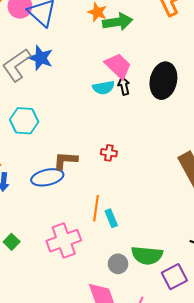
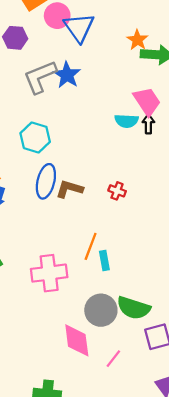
blue ellipse: (47, 177) -> (46, 181), moved, turned -76
gray circle: (118, 264) -> (101, 310), size x1.5

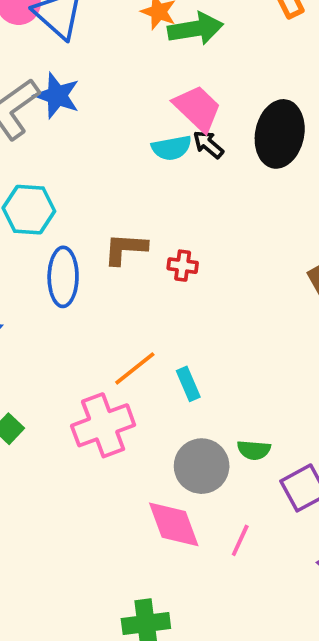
black arrow: (148, 124) -> (208, 144), turned -36
brown L-shape: (69, 189) -> (125, 249), moved
orange line: (91, 246) -> (135, 368), moved, turned 44
green semicircle: (134, 308) -> (254, 450), size x0.6

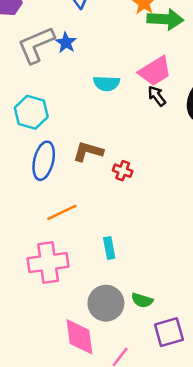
blue star: (57, 96) -> (66, 43), size x0.7
pink trapezoid: (197, 108) -> (155, 71), turned 92
cyan semicircle: (172, 148) -> (106, 83), moved
orange line: (135, 368) -> (62, 212), moved

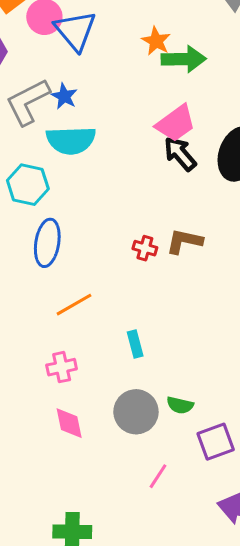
cyan semicircle: (106, 83) -> (71, 140), moved, size x1.5
black arrow: (157, 96) -> (180, 154), size x1.4
brown L-shape: (88, 151) -> (184, 241), moved
pink cross: (48, 263) -> (62, 367), size x0.6
pink diamond: (79, 337) -> (69, 423), moved, size x0.7

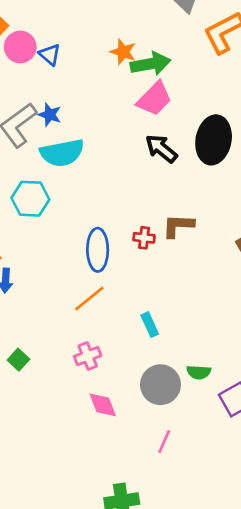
blue triangle: (75, 31) -> (50, 55), size x0.6
pink trapezoid: (176, 123) -> (154, 99), moved
blue ellipse: (47, 243) -> (98, 250), moved
pink line: (158, 476) -> (164, 442), moved

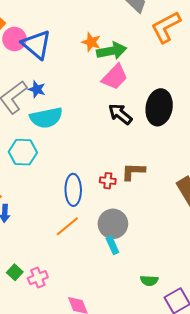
blue triangle: (50, 55) -> (37, 45), size x1.8
pink cross: (88, 356) -> (38, 278), moved
gray circle: (160, 385) -> (113, 224), moved

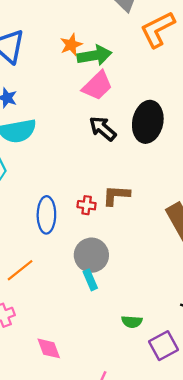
orange star: (91, 42) -> (71, 45), turned 30
orange line: (67, 226) -> (20, 270), moved

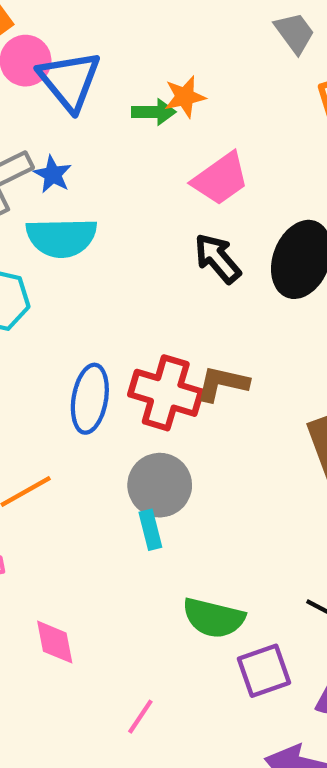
green arrow: (94, 55) -> (154, 112), moved, size x0.7
red cross: (87, 205) -> (166, 393), size x2.0
green semicircle: (132, 322) -> (214, 618), size x1.6

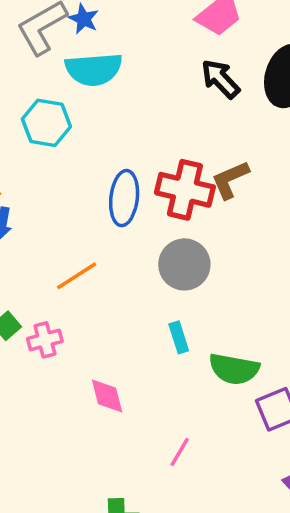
brown L-shape: (222, 384) -> (230, 180), turned -33
cyan rectangle: (150, 530) -> (179, 337), moved

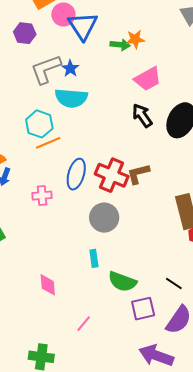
orange line: (77, 276) -> (48, 143), moved
pink cross: (45, 340) -> (42, 196), moved

